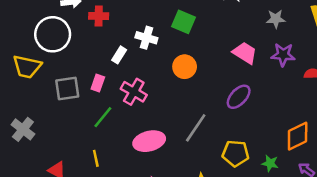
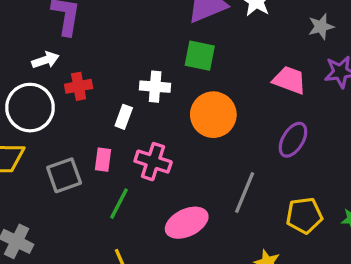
red cross: (99, 16) -> (79, 86), moved
orange circle: (185, 67) -> (213, 115), size x1.4

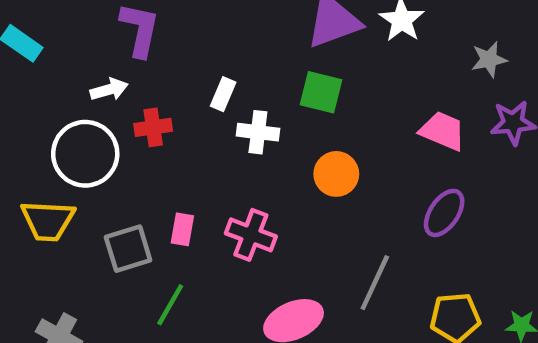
orange circle: (213, 115) -> (336, 174), size x0.7
white rectangle: (124, 117) -> (223, 94), moved
green line: (119, 204) -> (170, 305), moved

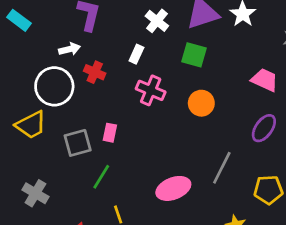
red cross: (153, 127) -> (95, 72), turned 30
white cross: (258, 132) -> (157, 21), moved, turned 30
yellow trapezoid: (48, 221) -> (31, 125), turned -32
pink cross: (251, 235) -> (151, 90), moved

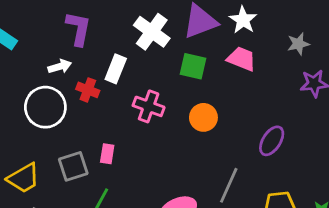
white cross: (157, 21) -> (152, 32), size x1.4
white rectangle: (136, 54) -> (116, 69), moved, size x1.4
pink trapezoid: (265, 80) -> (242, 59), moved
yellow trapezoid: (31, 125) -> (23, 178), moved

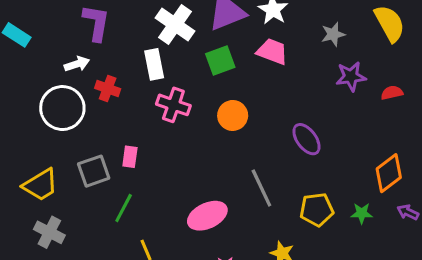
green square: (193, 66) -> (220, 61), turned -32
white rectangle: (116, 69) -> (154, 64), moved, turned -32
purple ellipse: (272, 141) -> (307, 139), turned -68
gray line: (229, 185) -> (261, 188), turned -48

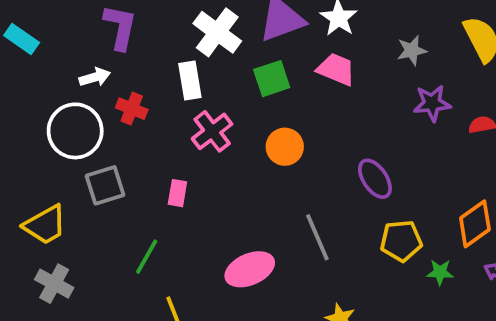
pink cross: (173, 105) -> (212, 131), turned 32
pink rectangle: (130, 157) -> (177, 193), moved
gray square: (94, 171) -> (105, 185), moved
yellow pentagon: (317, 210) -> (401, 241), moved

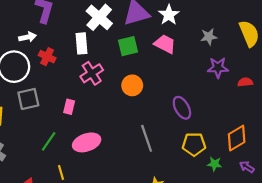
pink ellipse: (250, 269) -> (87, 142), moved

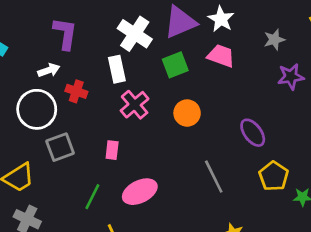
yellow pentagon: (194, 144) -> (274, 176), turned -30

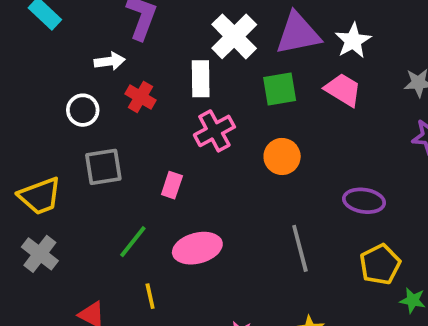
white circle: (37, 109) -> (83, 110), size x0.6
purple ellipse: (253, 133) -> (364, 201), turned -56

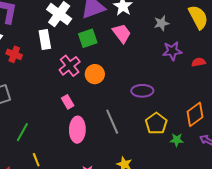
pink trapezoid: (343, 90) -> (122, 33), turned 30
pink cross: (214, 131) -> (70, 66), moved
pink rectangle: (172, 185) -> (68, 102), moved, turned -40
pink ellipse: (197, 248) -> (77, 130), moved, turned -65

